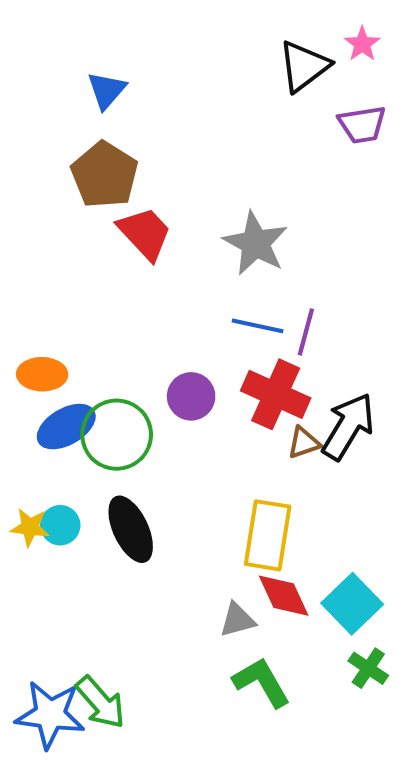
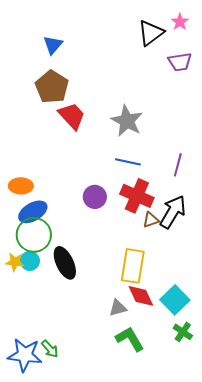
purple line: (306, 332) -> (178, 165), moved
green circle: (117, 435) -> (34, 235), moved
green arrow: (100, 702) -> (50, 349), size x0.7

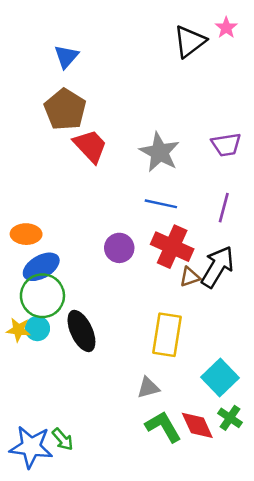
purple trapezoid: (180, 62) -> (226, 145), moved
red diamond: (141, 296) -> (197, 425), moved

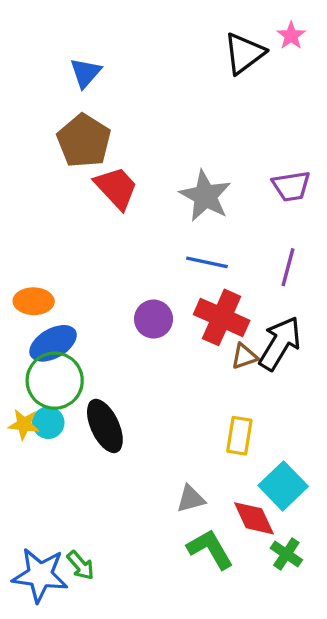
yellow rectangle: (167, 335) -> (239, 436), moved, size x0.7
green cross: (230, 418) -> (286, 554), moved
red diamond: (197, 425) -> (254, 518), moved

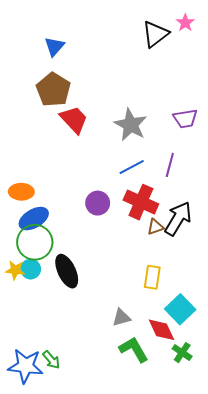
blue line: (207, 262) -> (132, 167), turned -40
purple line: (288, 267) -> (170, 165), moved

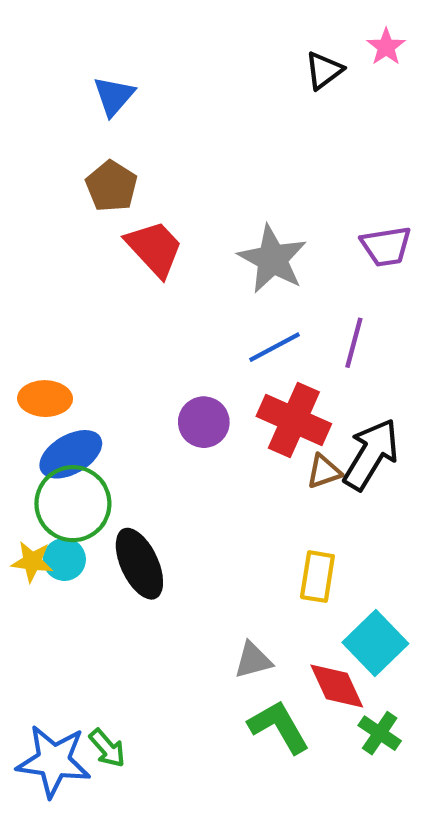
black triangle: (155, 34) -> (324, 70), size x0.7
brown pentagon: (53, 90) -> (112, 186), size x0.7

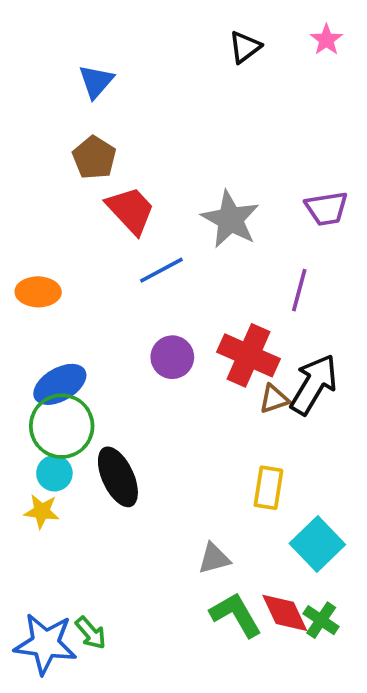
black triangle: (324, 70) -> (245, 47), moved
blue line: (275, 347) -> (161, 270), moved
orange ellipse: (45, 399) -> (38, 292), moved
yellow star: (32, 562) -> (42, 511), moved
red diamond: (337, 686) -> (285, 613), moved

